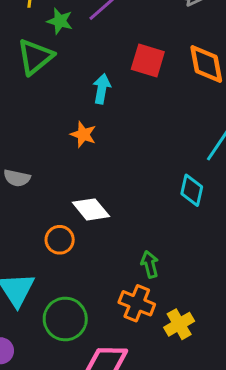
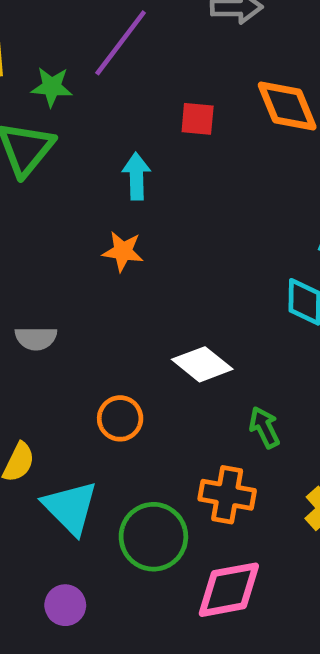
red square: (148, 60) -> (198, 119), size x0.7
white diamond: (91, 209) -> (202, 364), moved
orange cross: (137, 303) -> (227, 495), moved

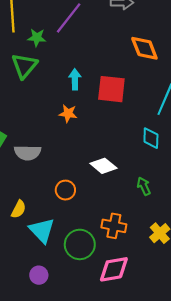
red square: (198, 119) -> (111, 89), moved, size x1.8
gray semicircle: (36, 338) -> (28, 153), size x1.4
green arrow: (264, 427) -> (144, 186), moved

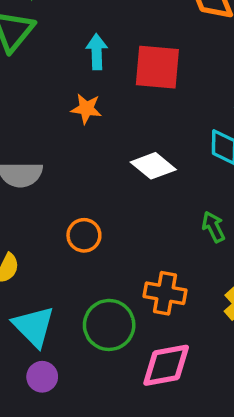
white diamond: (103, 166) -> (153, 166), moved
cyan triangle: (42, 230) -> (34, 326), moved

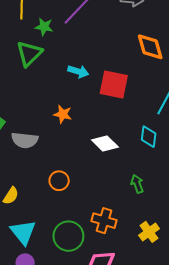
cyan arrow: (97, 52) -> (78, 71), turned 102
orange star: (86, 109) -> (63, 114), moved

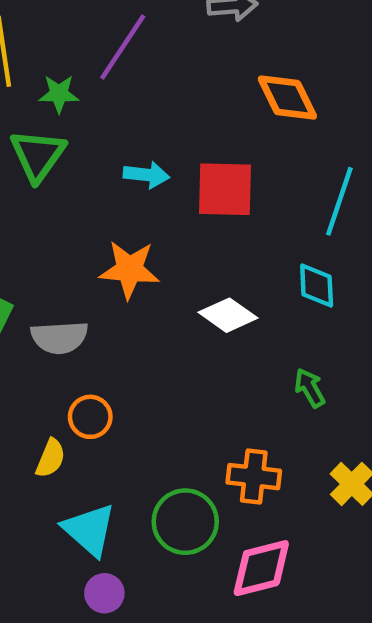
orange star: (63, 114) -> (129, 270), size x1.5
orange circle: (59, 181) -> (90, 417), moved

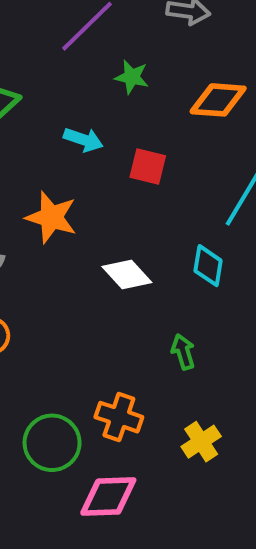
green star: (59, 94) -> (132, 77), moved
orange diamond: (287, 98) -> (218, 100), turned -72
red square: (225, 189) -> (148, 167), size x0.7

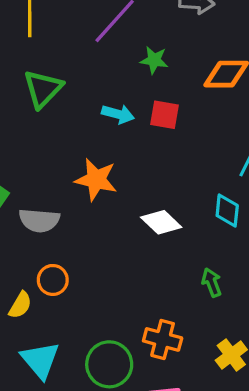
red square: (148, 167) -> (164, 115), moved

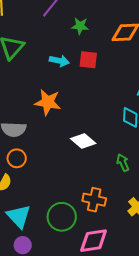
white diamond: (161, 222) -> (83, 141), moved
orange circle: (53, 280) -> (17, 158), moved

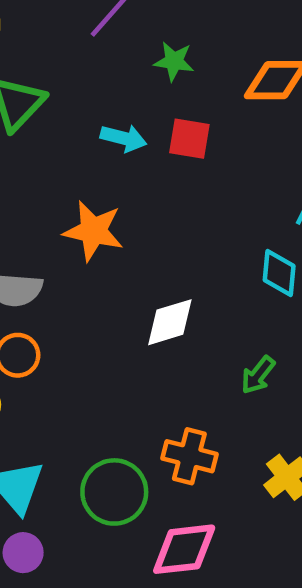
white diamond: (83, 141) -> (170, 322), turned -60
green arrow: (123, 163) -> (258, 375), turned -120

